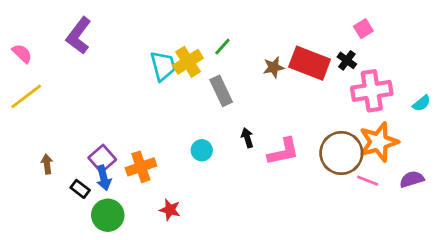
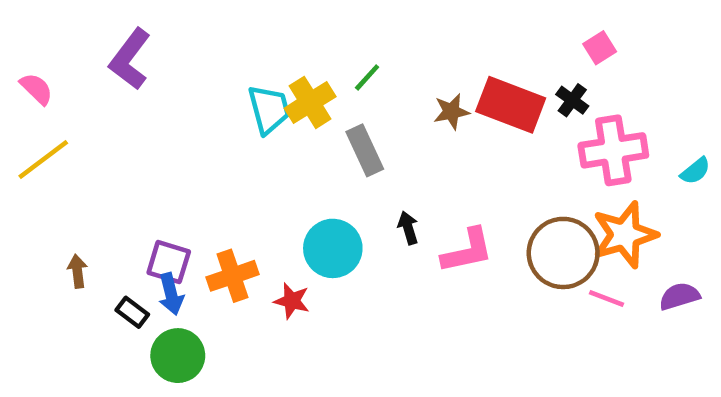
cyan circle: (202, 150) -> (333, 248), size x1.6
purple square: (102, 159) -> (169, 262), turned -32
red star: (170, 210) -> (292, 301), moved

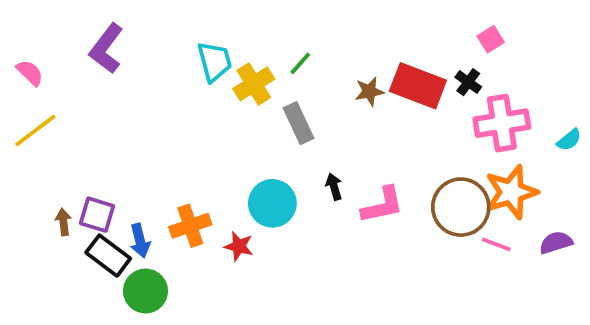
cyan trapezoid: (269, 109) -> (215, 62), moved
purple square: (169, 262) -> (97, 215), moved
black rectangle: (132, 312) -> (108, 256), size x1.6

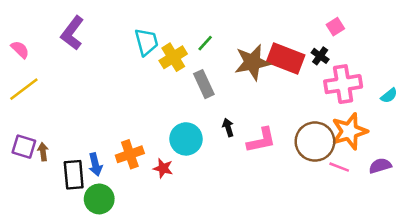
brown star: (369, 91) -> (252, 62), size x1.8
purple square: (97, 215) -> (24, 147), moved
black rectangle: (108, 256) -> (74, 175), turned 48

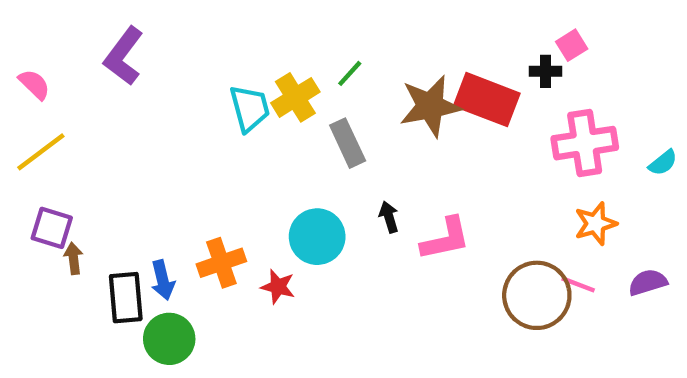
cyan trapezoid: (146, 42) -> (250, 108), moved
black cross: (320, 56) -> (546, 71), moved, turned -36
orange star: (349, 131) -> (596, 224), size x0.7
brown circle: (315, 142) -> (537, 295), moved
purple square: (24, 147) -> (52, 228), moved

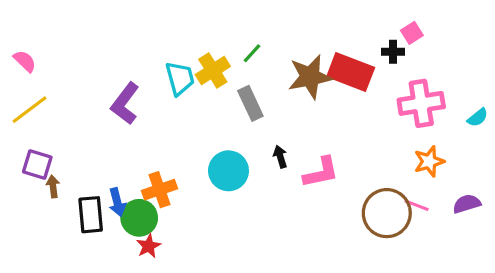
purple L-shape: (124, 56) -> (125, 103), moved
red star: (278, 287) -> (149, 246), moved, turned 30
green circle: (169, 339) -> (139, 218), moved

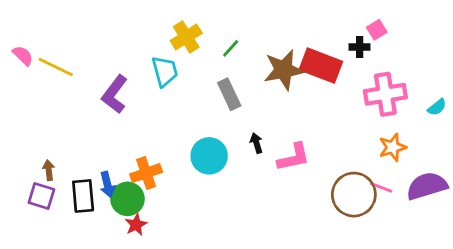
yellow cross: (213, 71) -> (186, 37), moved
yellow line: (29, 110) -> (56, 67), moved, turned 63
purple square: (37, 165) -> (41, 196), moved
purple semicircle: (467, 204) -> (427, 186), size x1.6

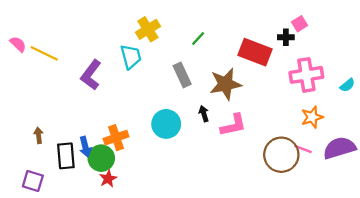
green line: (231, 48) -> (198, 38), moved
brown star: (284, 70) -> (225, 84), moved
purple square: (41, 196) -> (33, 181), moved

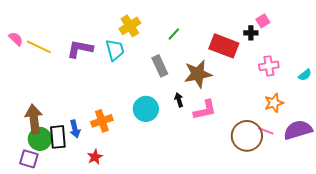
purple L-shape: (91, 75) -> (80, 49), moved, turned 64
pink cross: (306, 75) -> (269, 66), size x0.7
brown arrow: (39, 135) -> (34, 119), size x2.0
green circle: (101, 158) -> (40, 139), moved

